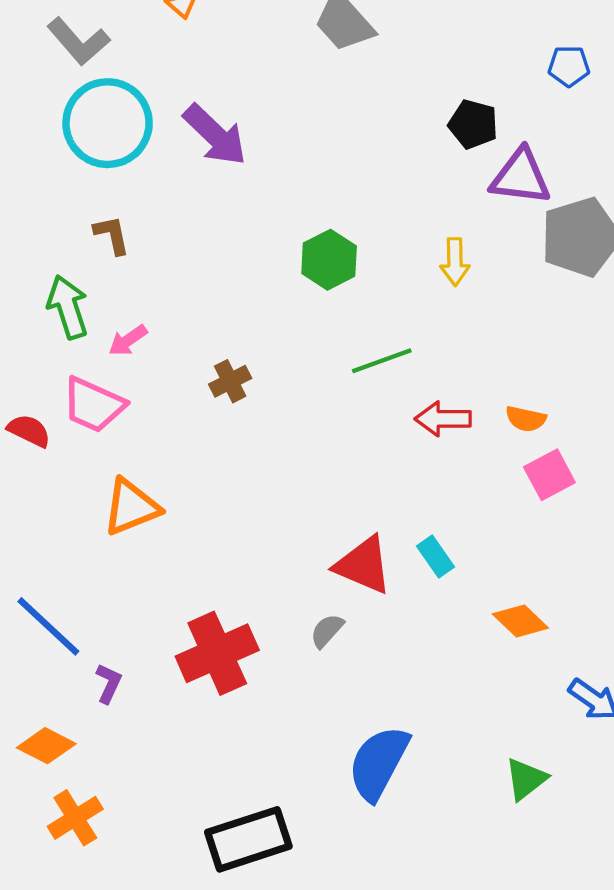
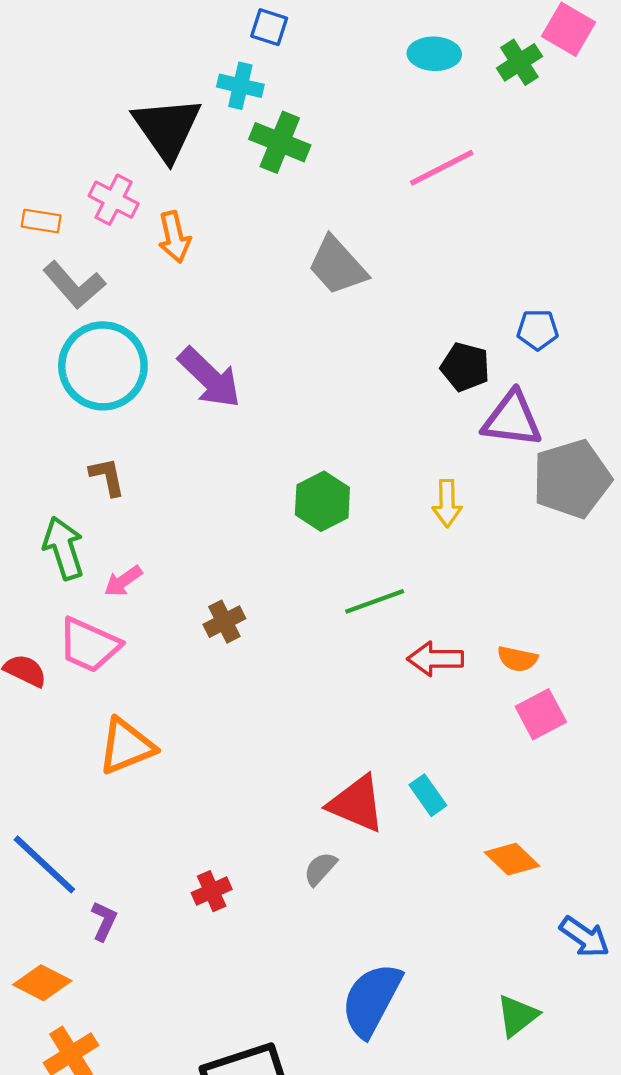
blue pentagon: (569, 66) -> (538, 330), moved
red cross: (217, 653) -> (212, 891), size x0.5

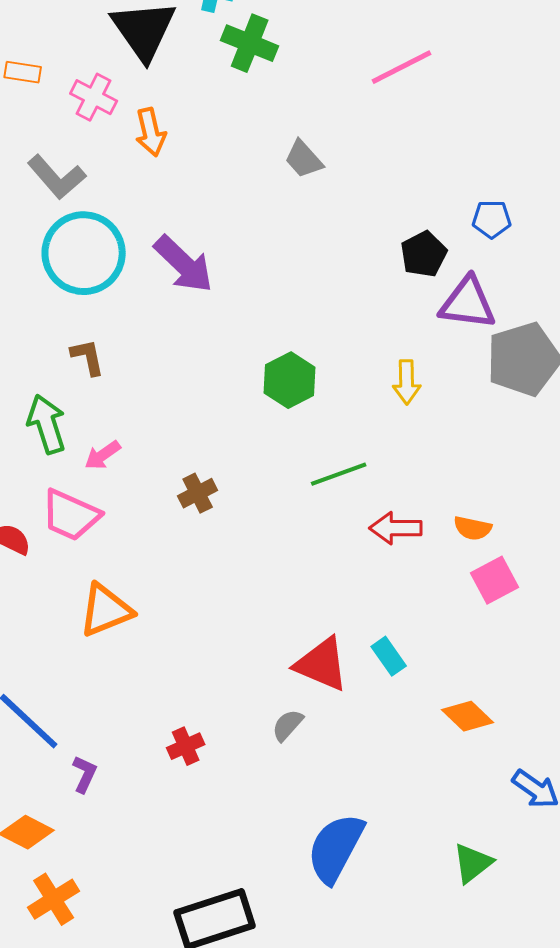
orange rectangle: (41, 221) -> (23, 72), moved
gray trapezoid: (337, 266) -> (304, 159), size x0.7
black pentagon: (465, 367) -> (424, 254), turned 30

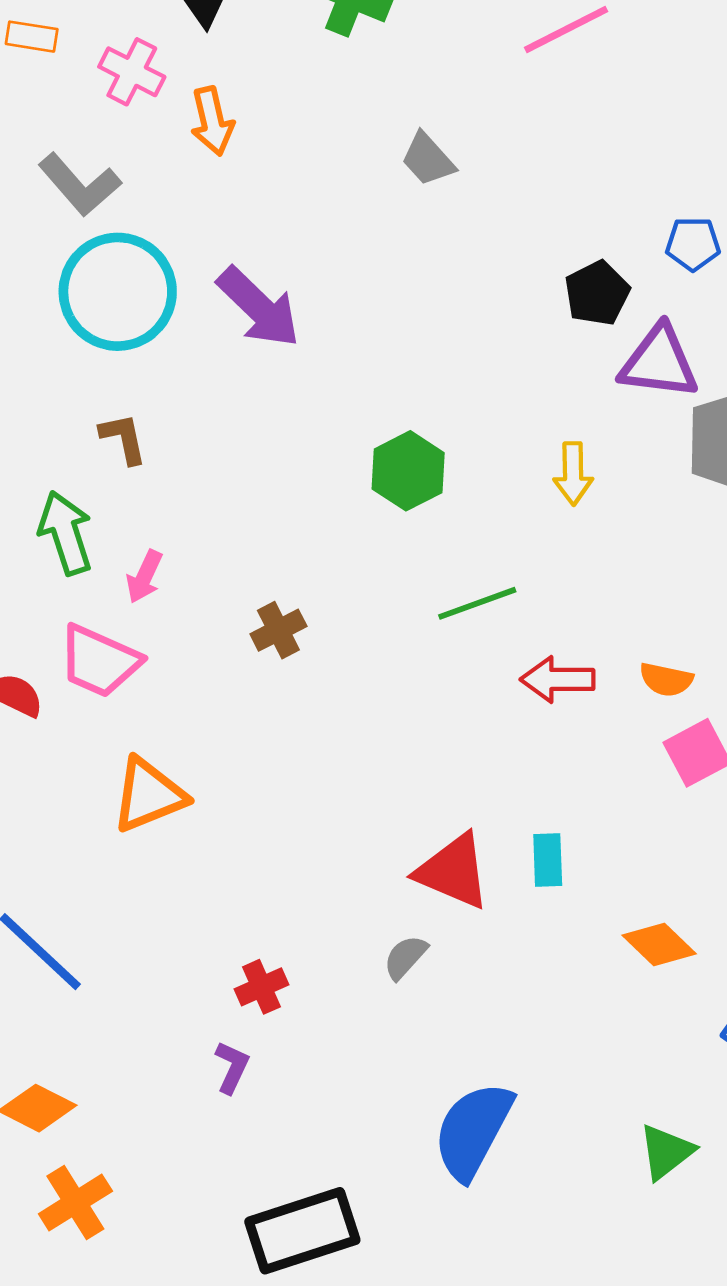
pink arrow: (103, 455) -> (144, 577), turned -30
cyan rectangle: (389, 656) -> (548, 860), turned 33
purple L-shape: (85, 774) -> (232, 1067), moved

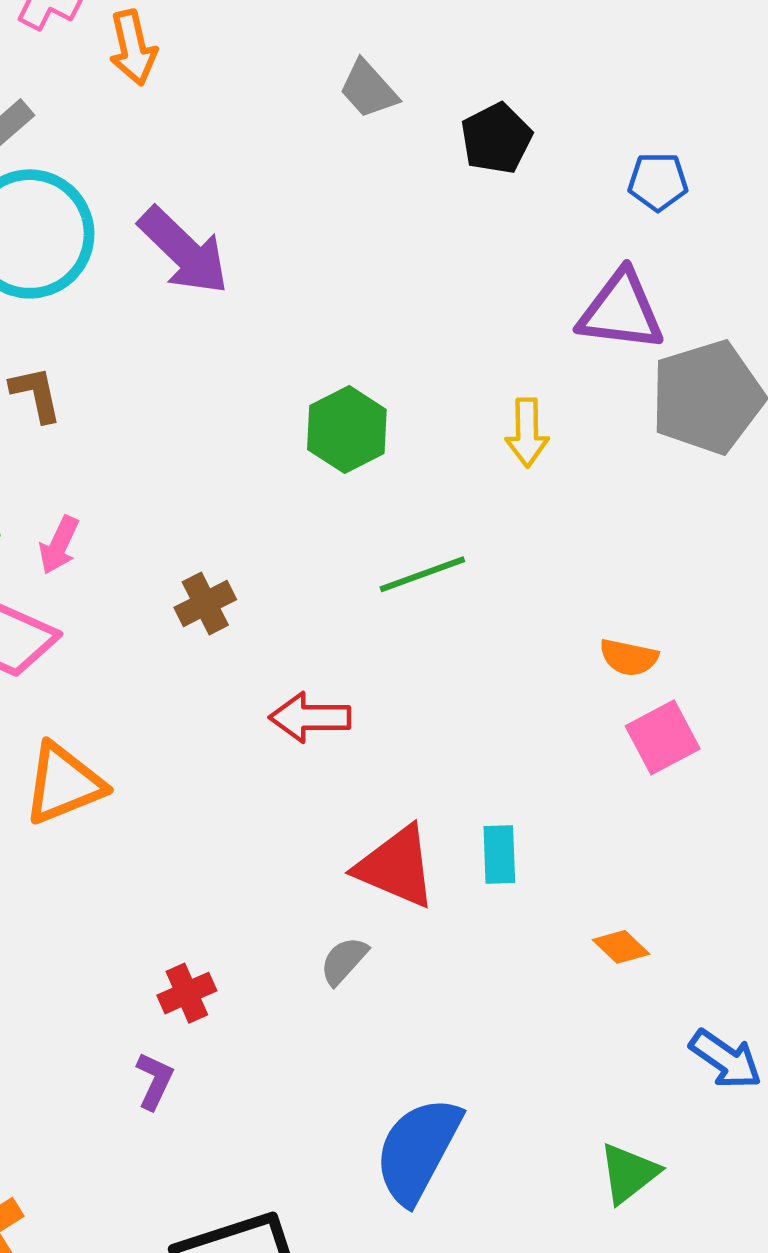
black pentagon: (597, 293) -> (496, 139), moved
red arrow: (558, 679) -> (310, 717), moved
orange diamond: (659, 945) -> (621, 947), size x0.7

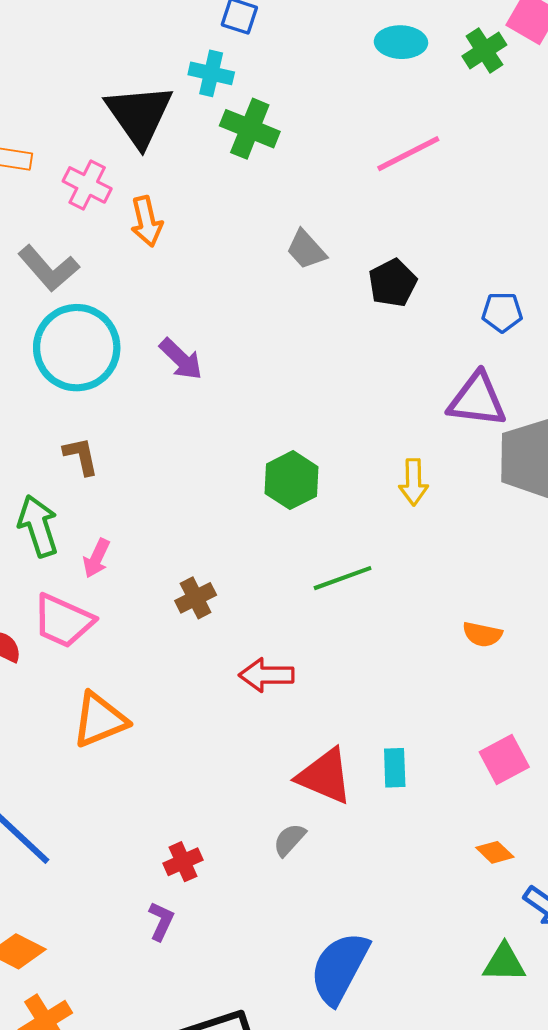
purple arrow: (184, 251) -> (181, 359), size x0.7
pink square: (663, 737) -> (504, 759), moved
orange diamond: (621, 947) -> (495, 852), moved
green triangle: (629, 1173) -> (504, 963), moved, turned 39

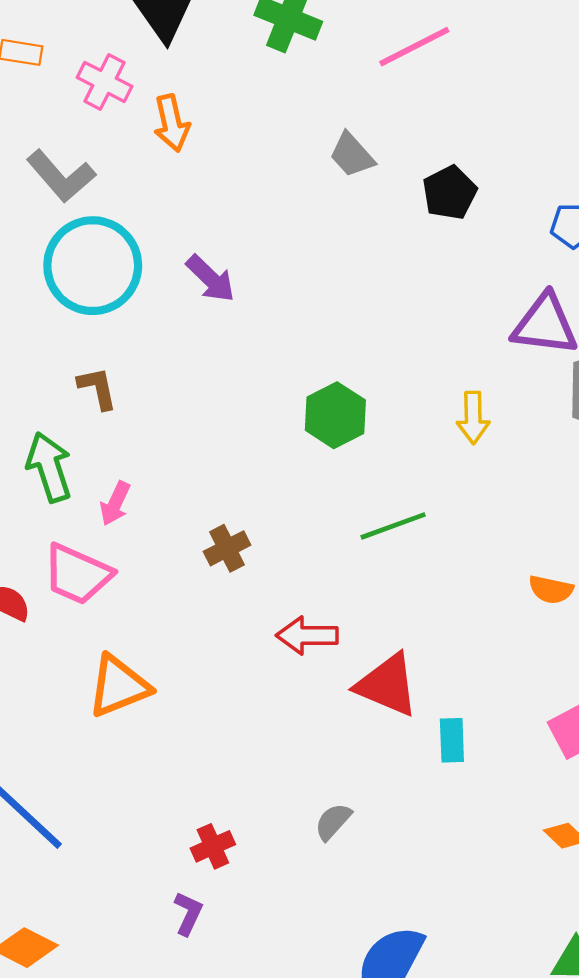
pink line: (408, 154) -> (414, 47), moved
red triangle: (325, 776) -> (387, 685), moved

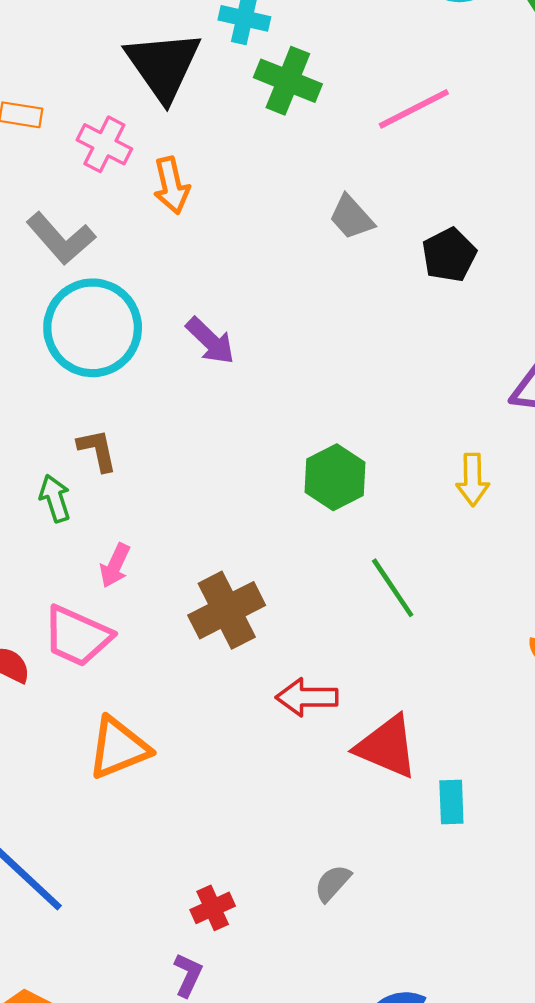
green arrow: (49, 467) -> (55, 498), moved, size x0.7
green line: (393, 526) -> (393, 588), turned 76
brown cross: (227, 548) -> (227, 610), size x1.6

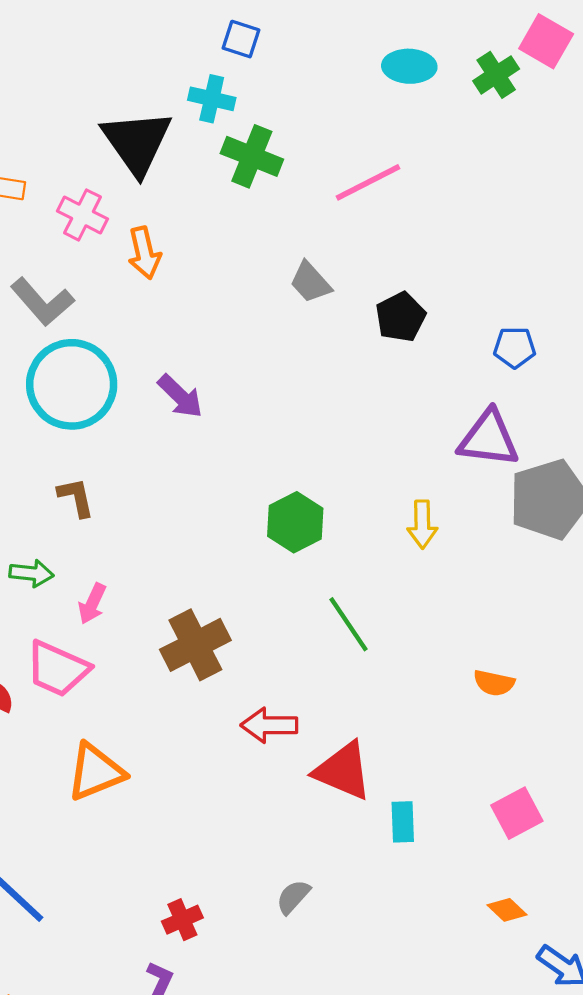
green arrow: (55, 498) -> (31, 573), moved, turned 114

